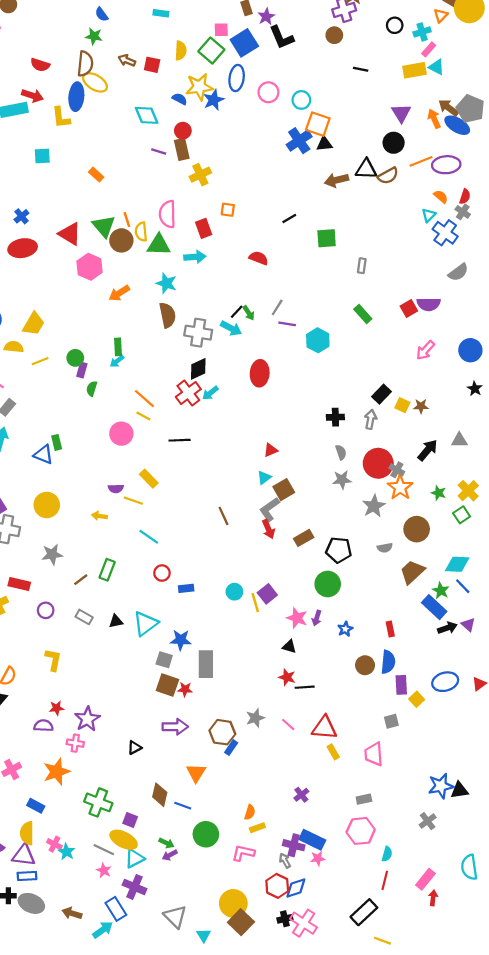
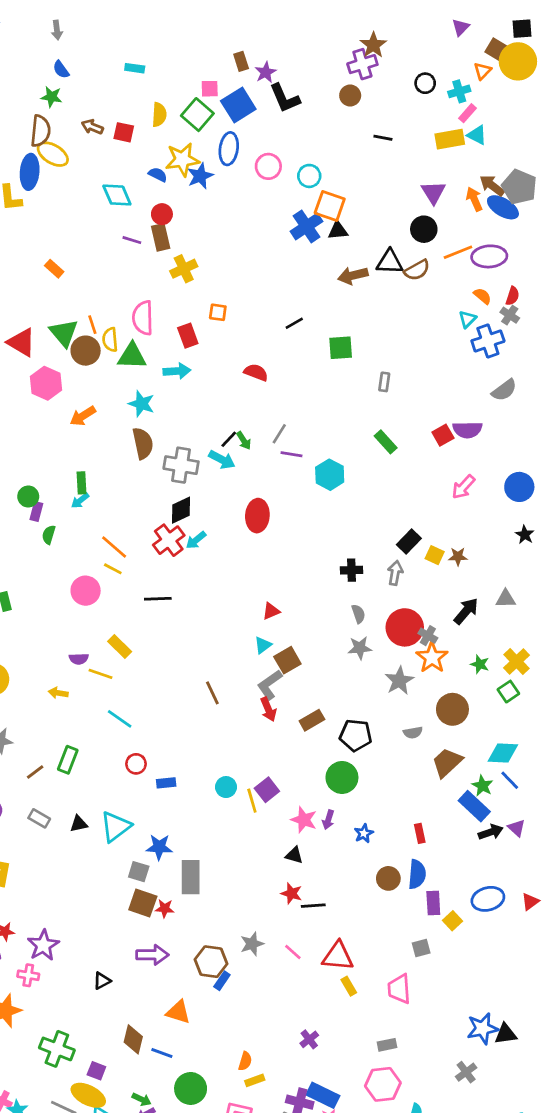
blue cross: (445, 233) -> (488, 341), turned 35
orange triangle: (196, 773) -> (178, 1012), turned -45

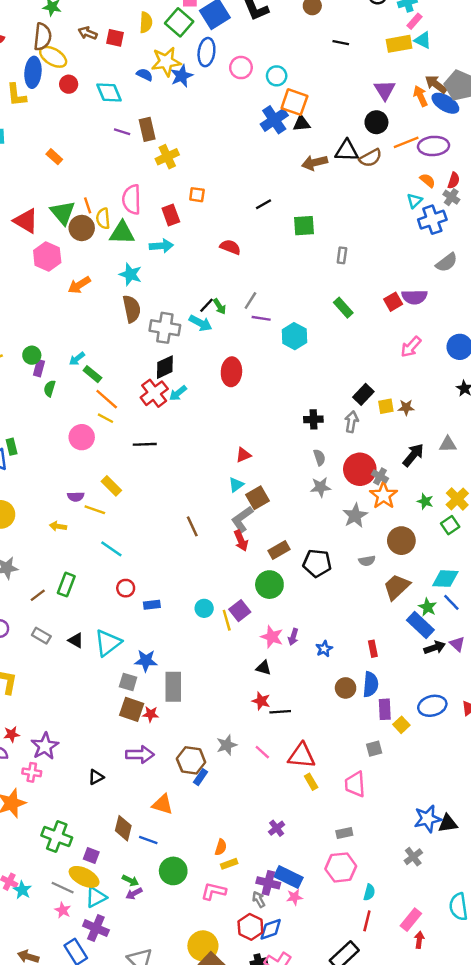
red circle: (162, 214) -> (69, 84), moved
green rectangle: (81, 483) -> (92, 374), moved, turned -48
yellow square: (435, 555) -> (386, 406), turned -35
green circle: (342, 777) -> (269, 585), moved
black triangle: (79, 824) -> (76, 640), turned 42

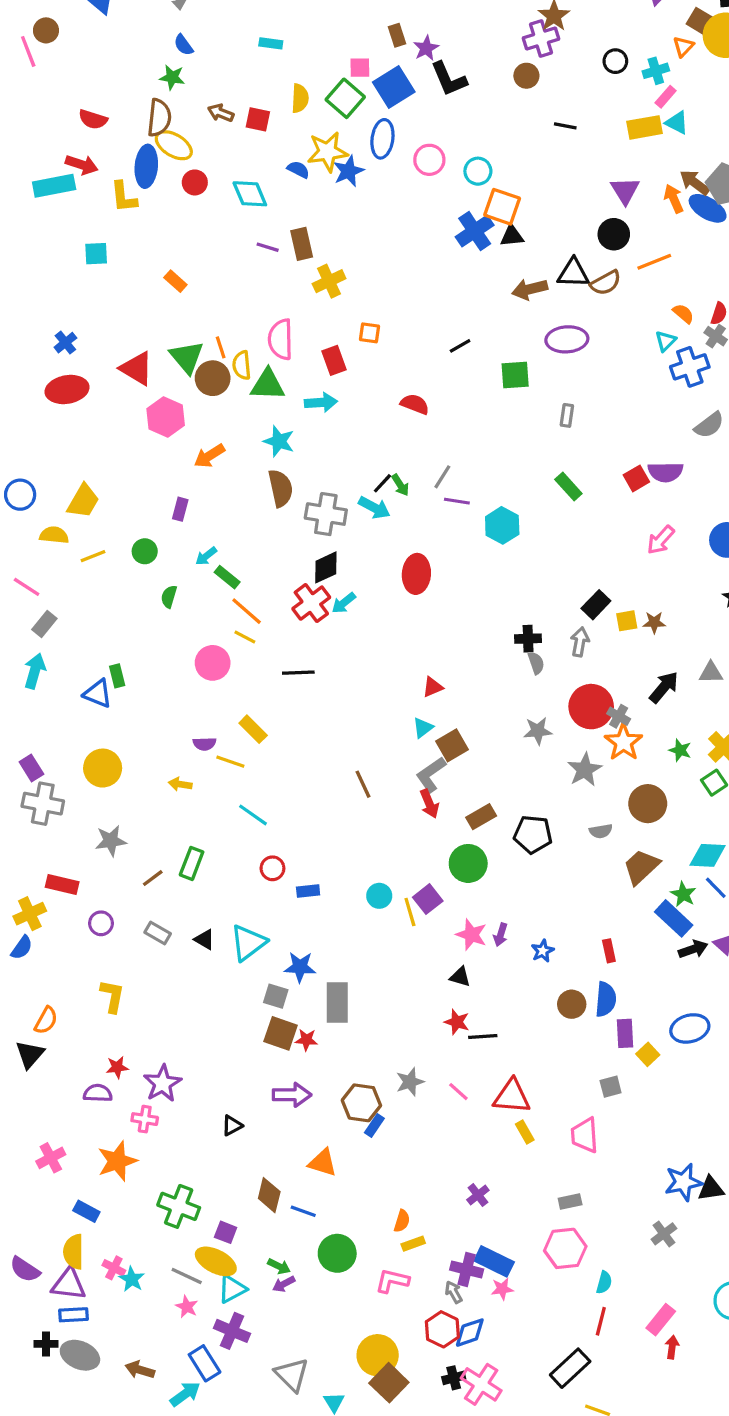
purple ellipse: (433, 146) -> (567, 339), moved
purple rectangle: (39, 368) -> (180, 509), moved
gray semicircle: (319, 457) -> (536, 663), moved

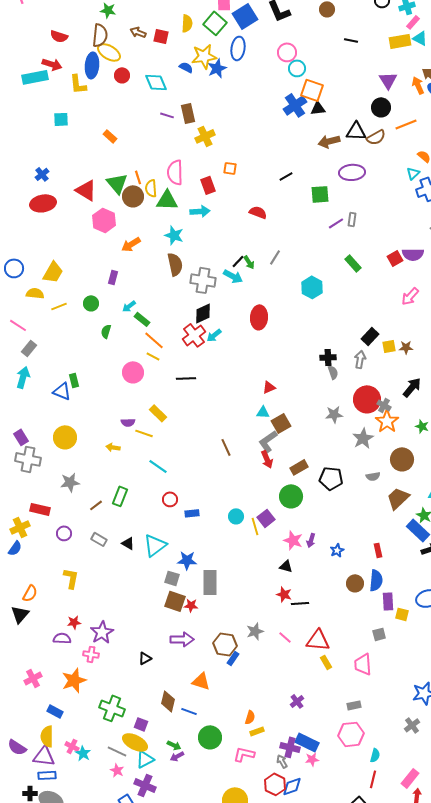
pink circle: (429, 160) -> (287, 52), moved
purple line: (457, 501) -> (336, 223), moved, turned -42
cyan triangle: (423, 728) -> (263, 412), turned 40
yellow square: (648, 1054) -> (402, 614), turned -32

